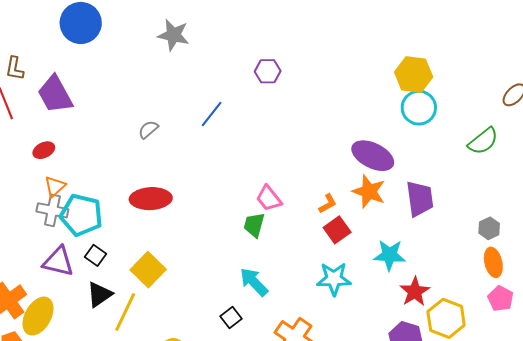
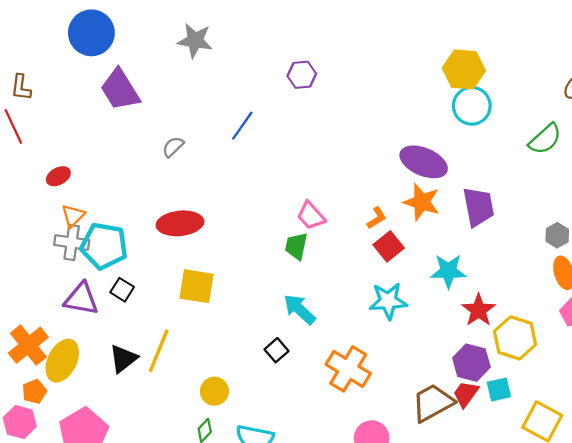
purple trapezoid: (55, 94) -> (120, 90), moved
yellow square: (148, 270) -> (197, 286), moved, turned -32
black triangle: (100, 294) -> (123, 359), moved

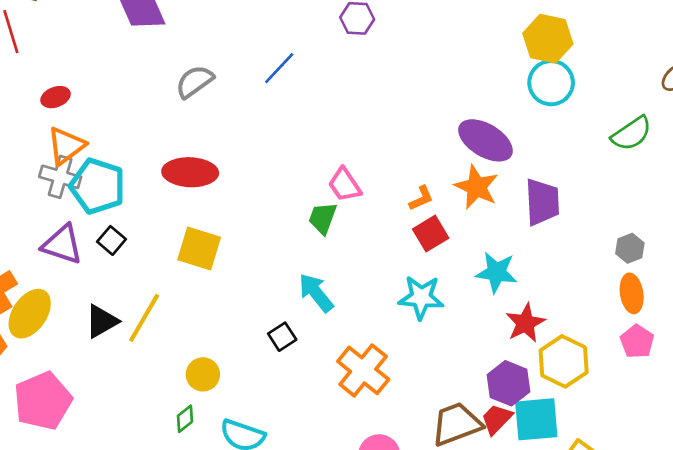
gray semicircle: (173, 147) -> (195, 82), size x1.4
orange triangle: (73, 216) -> (66, 146), size x1.4
cyan square: (499, 389) -> (536, 419), size x1.6

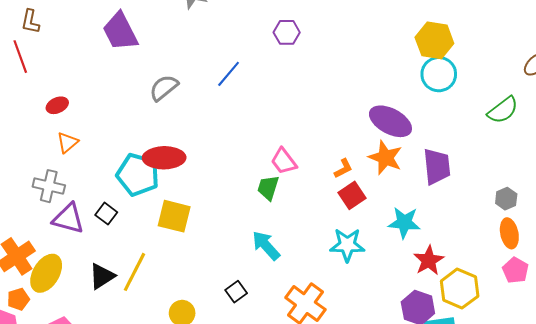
orange triangle: (66, 146) -> (67, 142), size x0.7
gray cross: (60, 177) -> (49, 186), moved
cyan pentagon: (97, 186) -> (138, 175), moved
black square: (282, 337) -> (236, 292), moved

